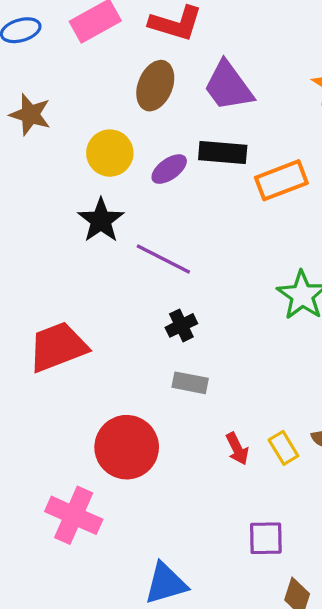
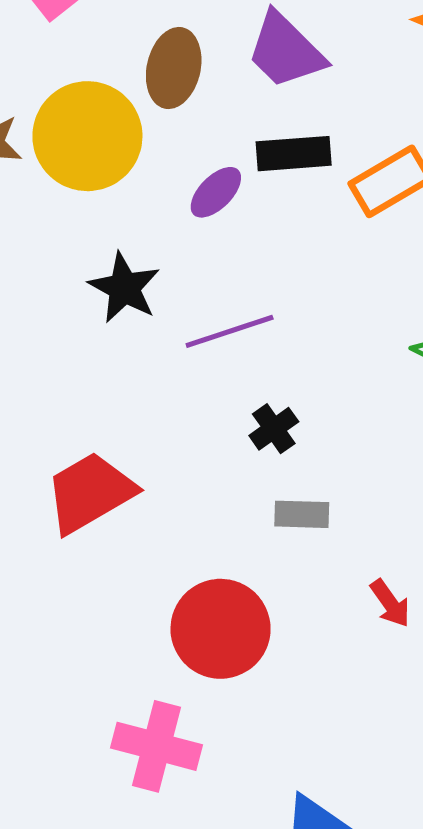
yellow circle: (110, 153) -> (87, 136), moved, size x1.5
purple line: (163, 259) -> (230, 331), turned -36

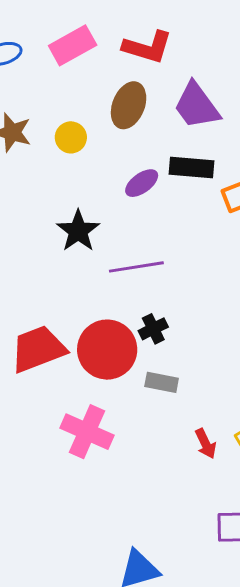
yellow circle: (87, 136) -> (71, 137), size x0.5
red circle: (221, 629) -> (107, 350), moved
pink cross: (156, 746) -> (87, 432), moved

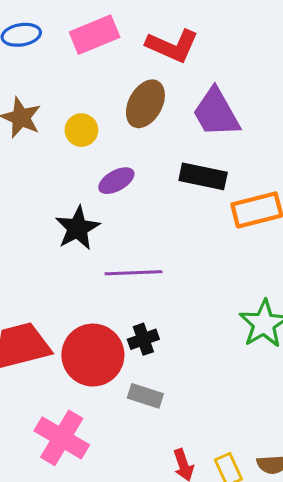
purple ellipse: (142, 183) -> (116, 181), moved

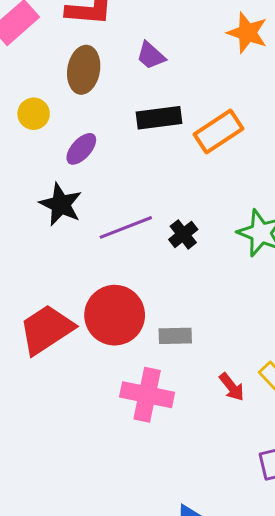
purple trapezoid: (216, 113) -> (151, 56), size x0.6
black cross: (143, 339) -> (183, 234), moved
pink cross: (62, 438) -> (147, 395), moved

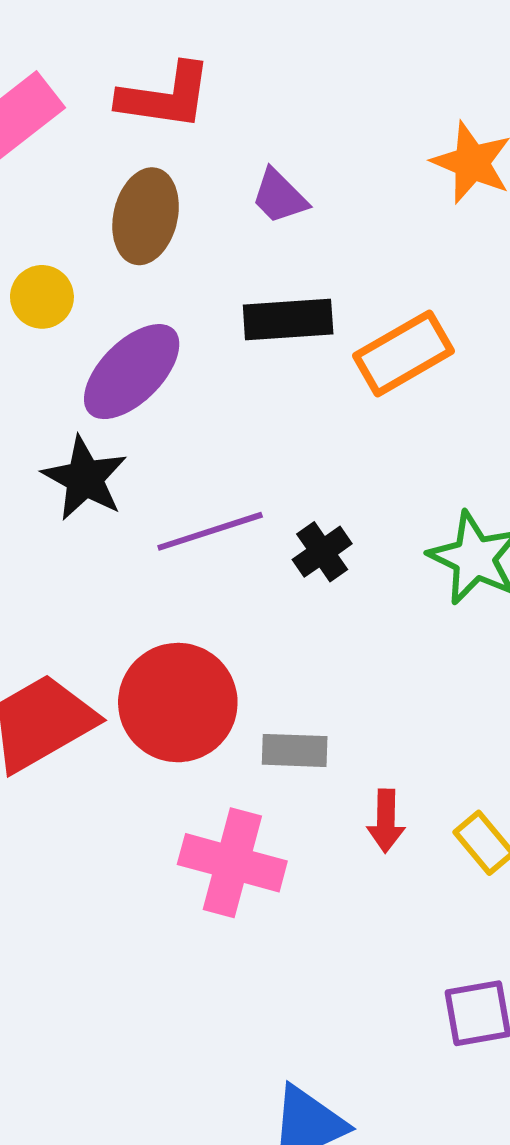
purple ellipse: (81, 149) -> (132, 372), size x1.6
red arrow: (232, 387) -> (386, 821), moved, turned 36

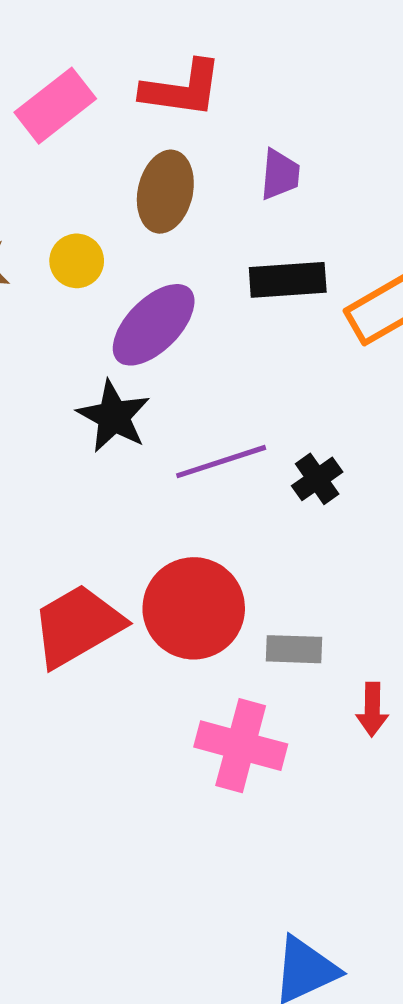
purple trapezoid: (279, 196) -> (280, 174), turned -130

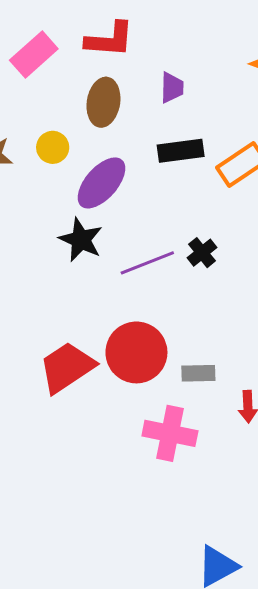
black cross: (317, 479) -> (202, 253), moved

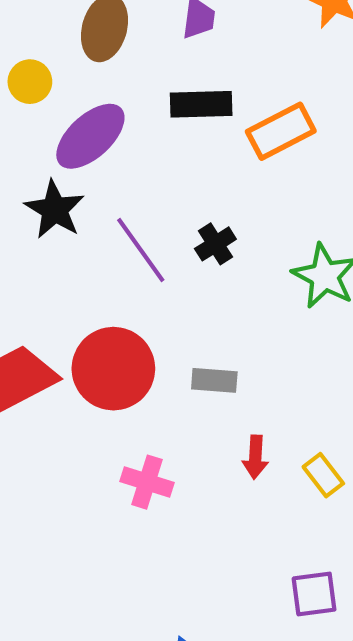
purple line: (147, 263) -> (141, 250), turned 70
gray rectangle: (198, 373) -> (214, 380), moved
pink cross: (170, 433) -> (147, 482), size x0.7

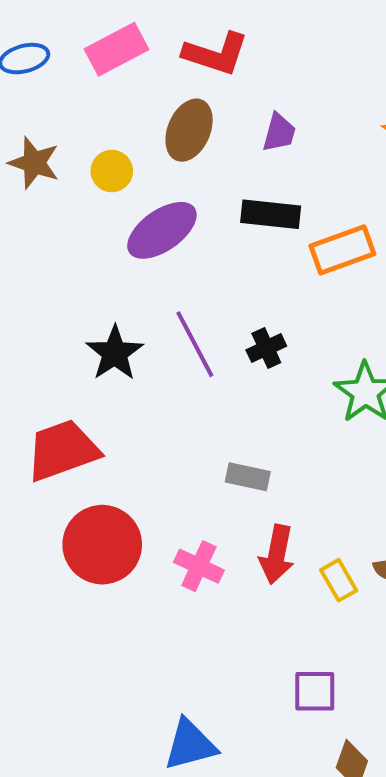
black star: (55, 209) -> (115, 353), moved
red circle: (113, 369) -> (102, 545), moved
red arrow: (255, 457) -> (277, 554), size x1.4
pink cross: (147, 482) -> (199, 566), moved

